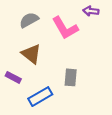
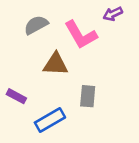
purple arrow: (91, 11) -> (113, 14), turned -32
brown triangle: (31, 54) -> (56, 64), moved, turned -35

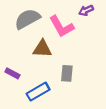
gray semicircle: (36, 25) -> (27, 19), size x1.4

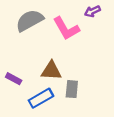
brown triangle: (42, 49) -> (51, 71), moved
gray rectangle: (67, 73) -> (72, 89), moved

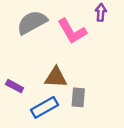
purple arrow: (92, 11) -> (101, 12), turned 119

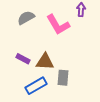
gray semicircle: (32, 22) -> (26, 18), size x0.7
purple rectangle: (15, 86) -> (23, 59), moved

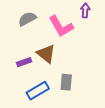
purple rectangle: (23, 59) -> (24, 62), turned -48
brown triangle: (45, 62) -> (46, 54), moved, turned 36

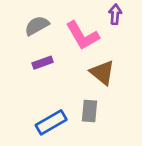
brown triangle: (46, 54) -> (102, 73), moved
purple rectangle: (24, 62) -> (43, 63), moved

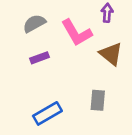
brown triangle: (102, 73) -> (111, 54), moved
gray rectangle: (90, 111) -> (98, 100), moved

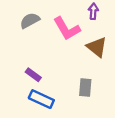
purple rectangle: (40, 58) -> (33, 75), moved, turned 56
blue rectangle: (47, 113) -> (41, 99), turned 55

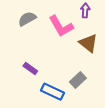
gray rectangle: (85, 88) -> (78, 80), turned 42
blue rectangle: (41, 99) -> (52, 92), moved

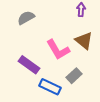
pink L-shape: (61, 26) -> (58, 50), moved
purple rectangle: (30, 68) -> (29, 65), size x1.5

